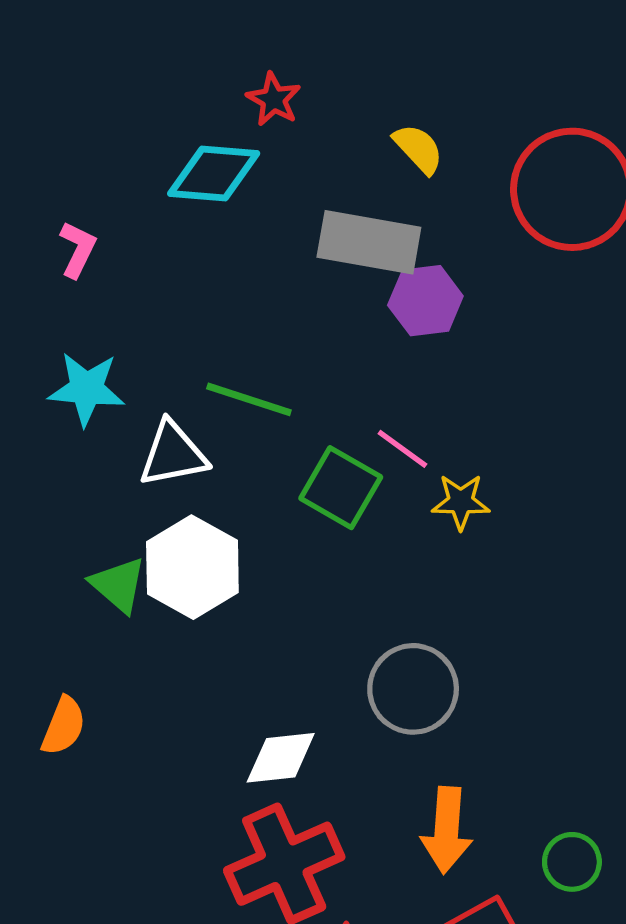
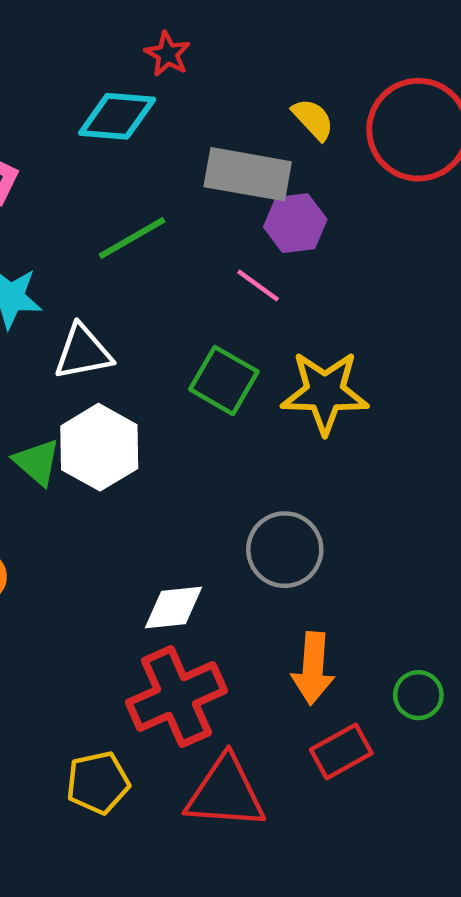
yellow semicircle: (418, 149) -> (313, 119), moved
green line: (249, 399) -> (132, 238), moved, turned -48
pink line: (402, 449) -> (258, 285), moved
yellow star: (461, 502) -> (325, 392), size x1.8

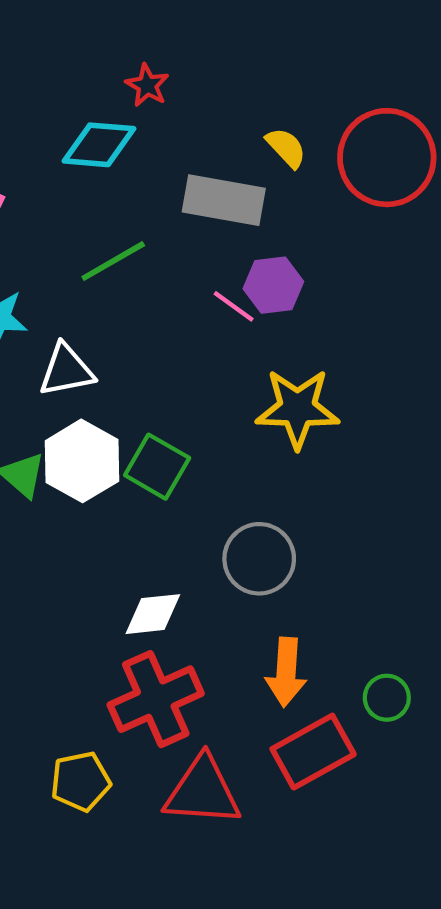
purple hexagon: (295, 223) -> (273, 285), moved
green square: (224, 380) -> (157, 467), moved
red rectangle: (341, 751) -> (313, 752), size x1.4

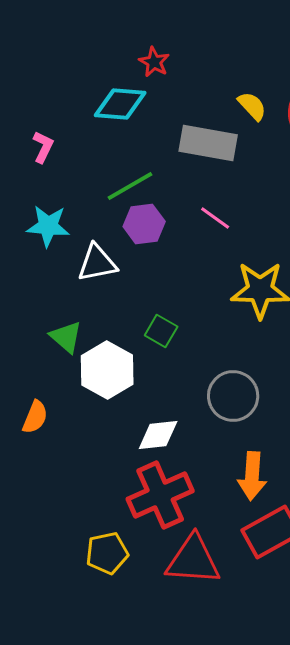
purple hexagon: (273, 285) -> (144, 224), moved
white hexagon: (82, 461) -> (107, 370), moved
green square: (157, 467) -> (161, 331), size x0.7

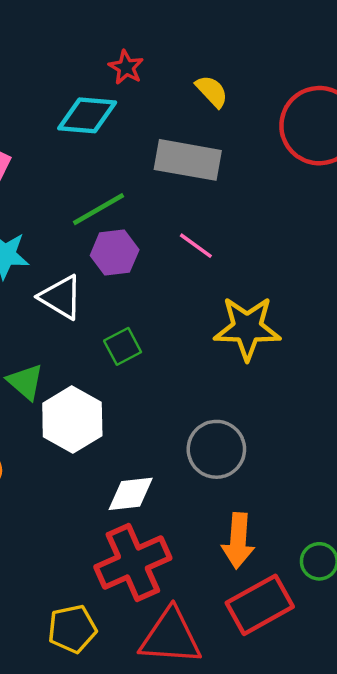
yellow semicircle: (252, 106) -> (212, 91), moved
white triangle: (97, 263) -> (61, 297), turned 42
green square: (161, 331) -> (123, 346), moved, turned 32

